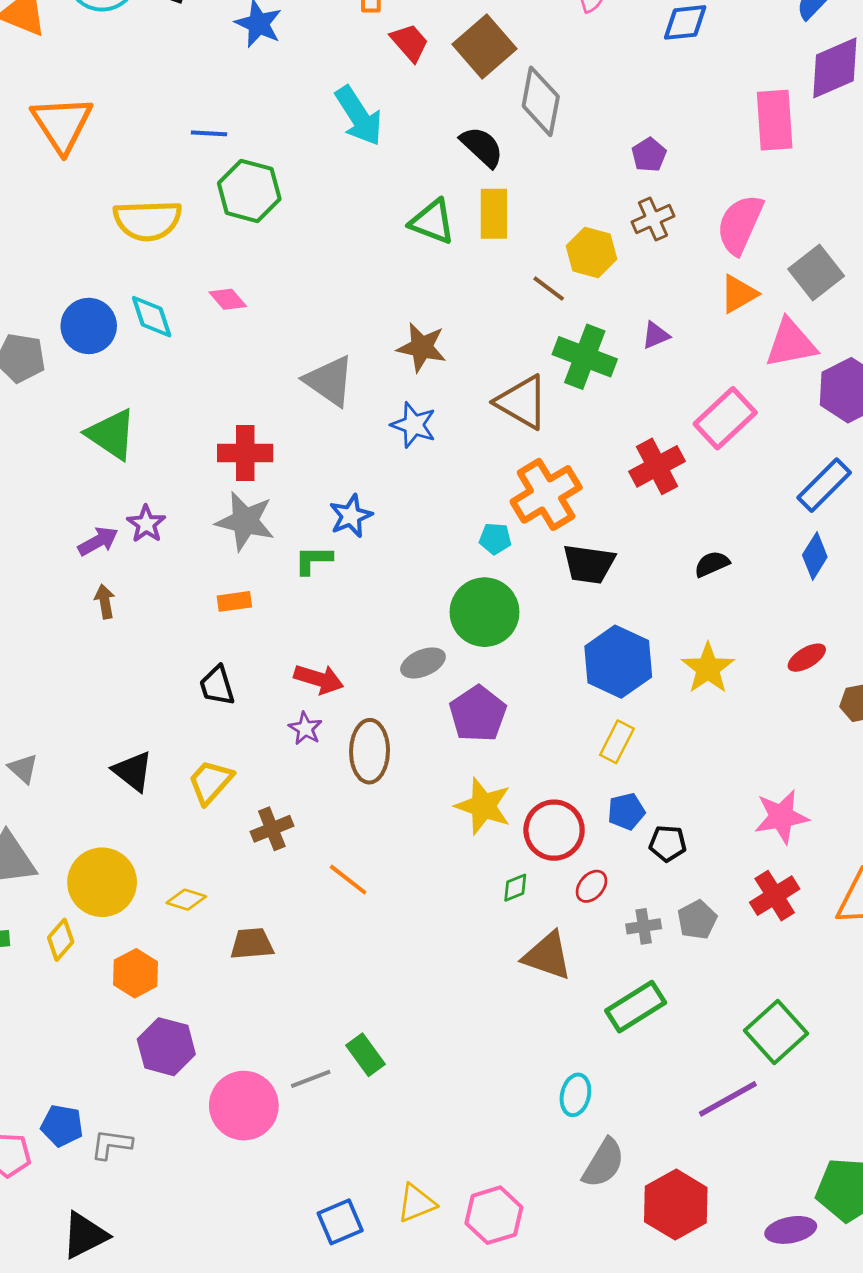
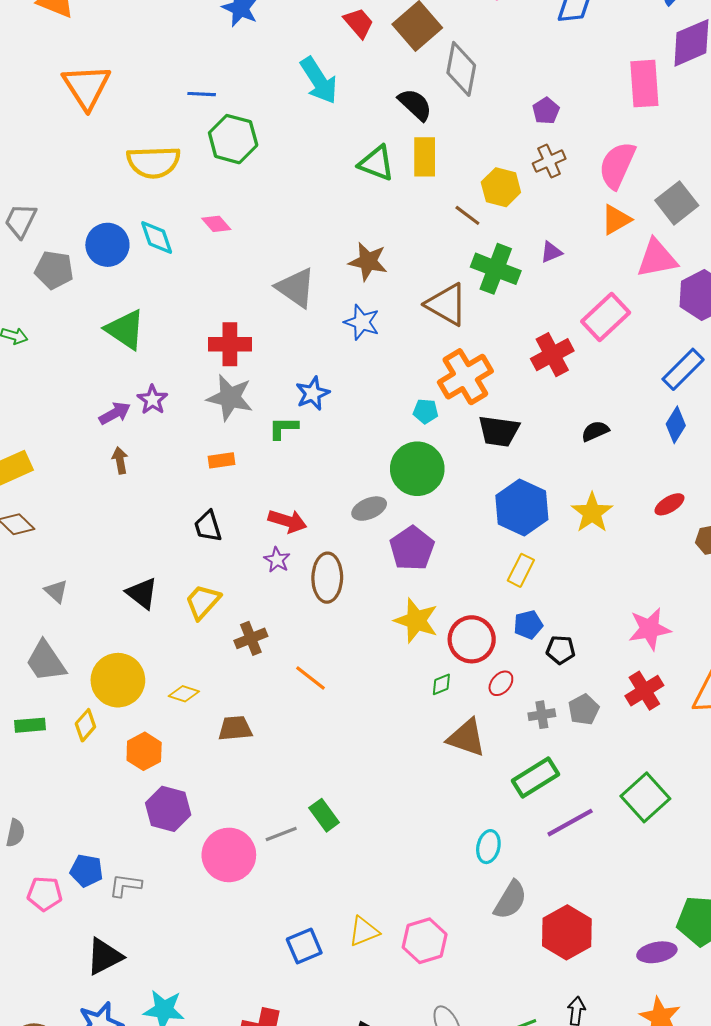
purple line: (728, 1099) -> (570, 823), moved

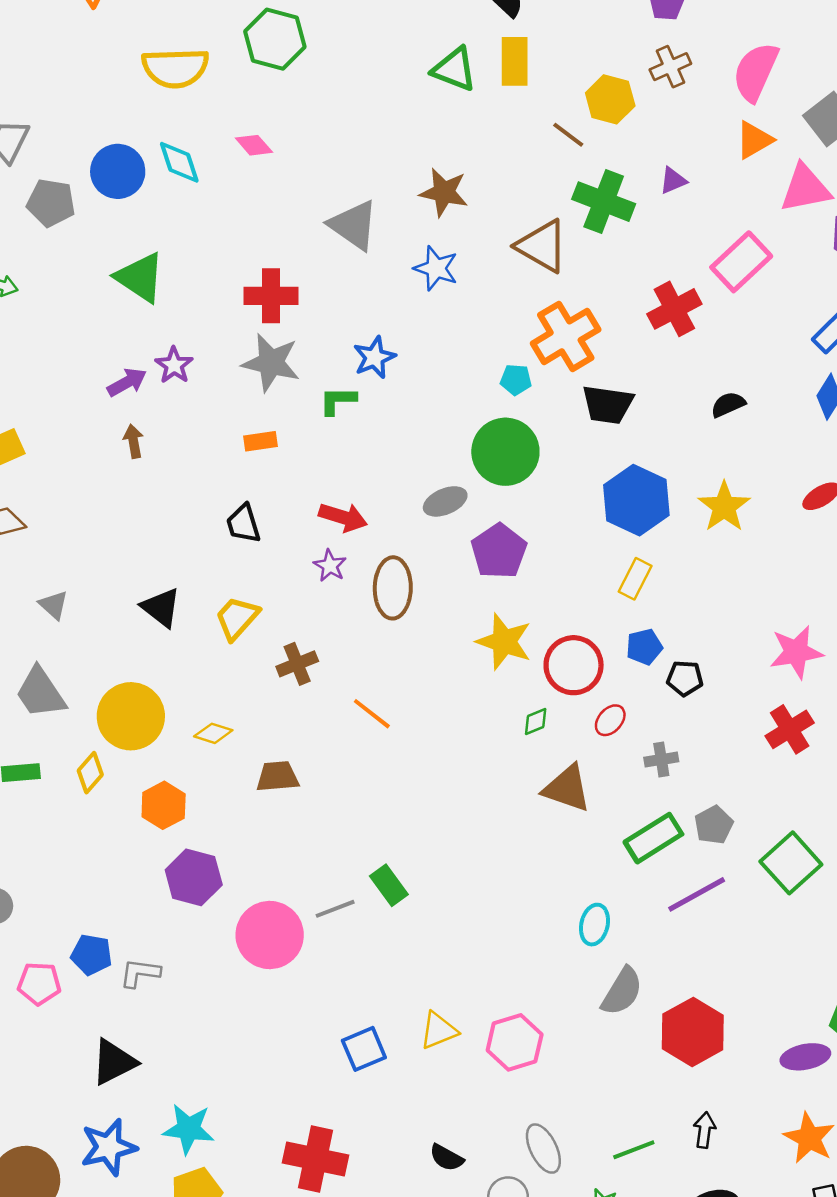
gray pentagon: (584, 709) -> (714, 825), moved

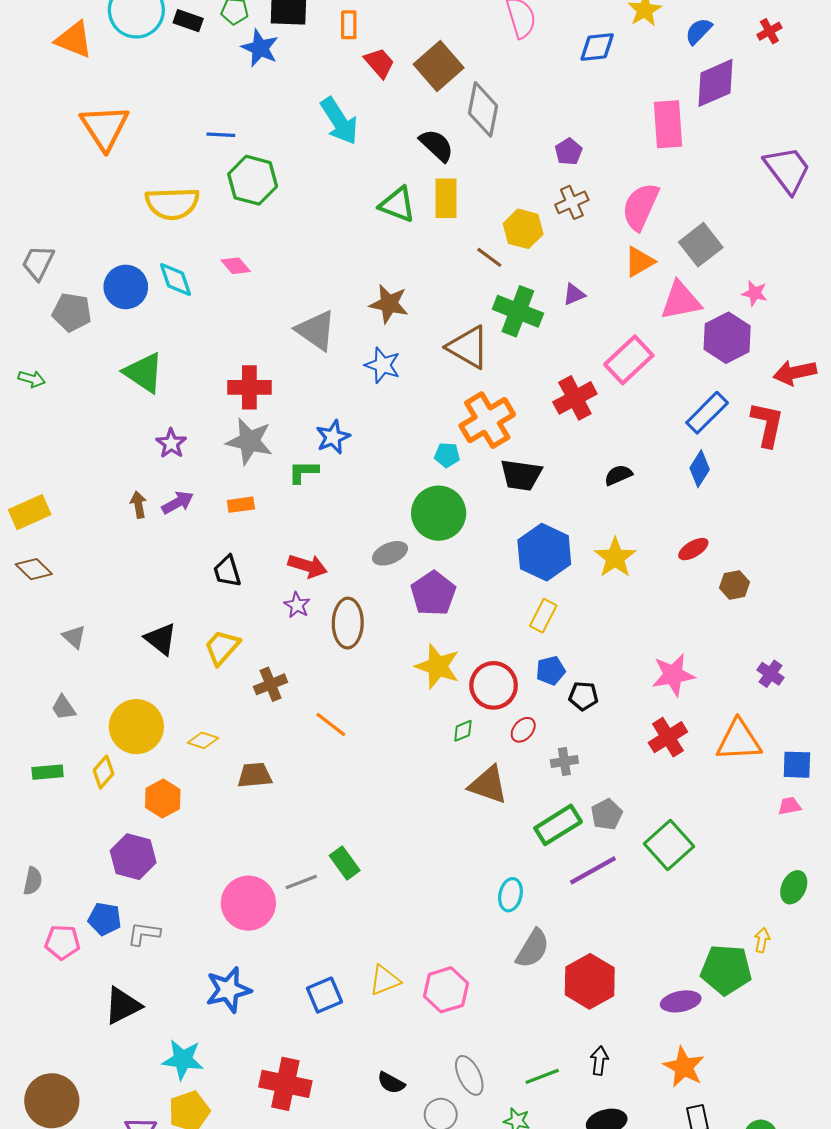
purple arrow: (127, 382) -> (178, 503), moved
gray trapezoid: (40, 693) -> (63, 708), size x0.6
purple hexagon: (194, 877) -> (133, 857), moved
blue star: (109, 1147) -> (228, 990), moved

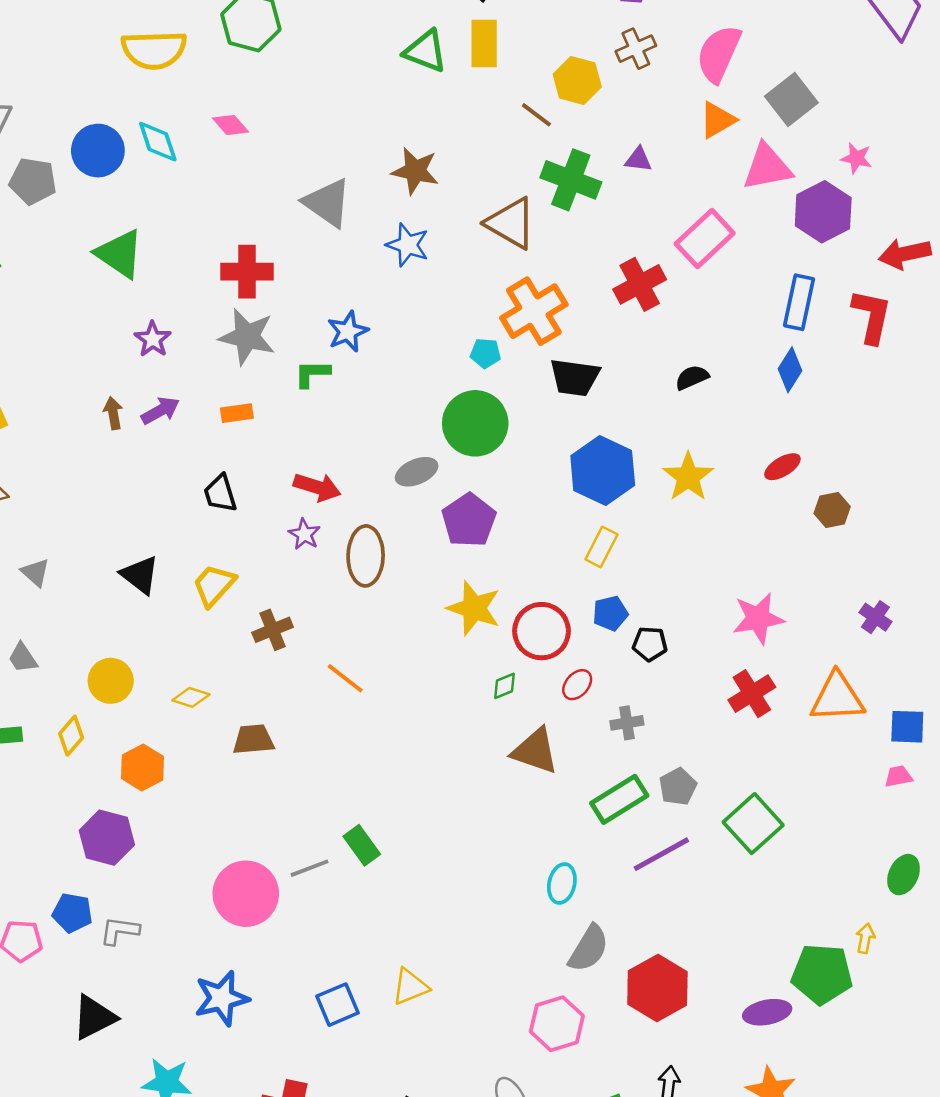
purple triangle: (574, 294) -> (638, 159), turned 30
blue rectangle: (707, 413) -> (799, 302), turned -33
yellow circle: (136, 727) -> (111, 681), size x0.7
pink hexagon: (446, 990) -> (557, 1024), moved

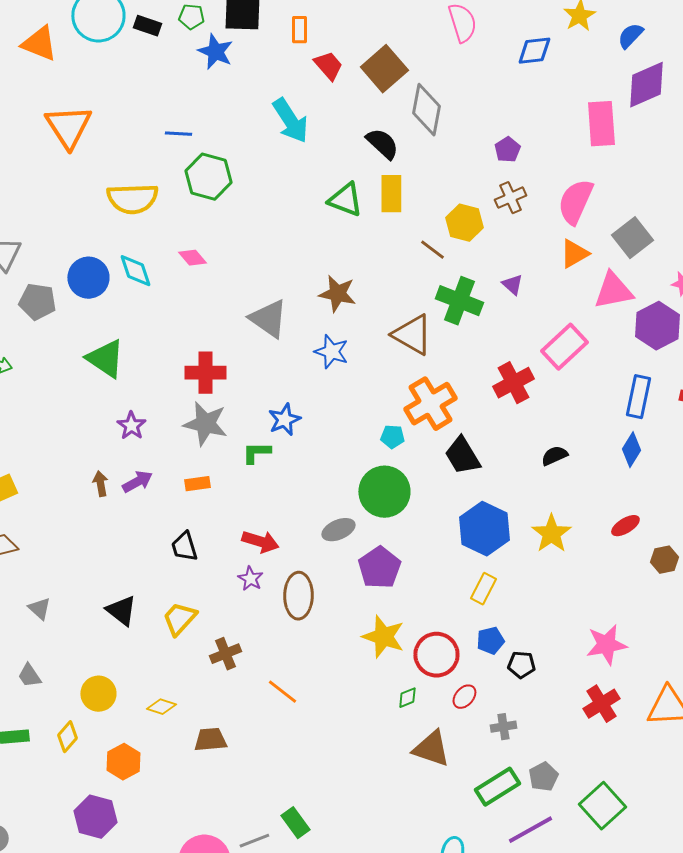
purple triangle: (638, 159) -> (512, 285), turned 35
black trapezoid: (575, 377) -> (462, 456), turned 51

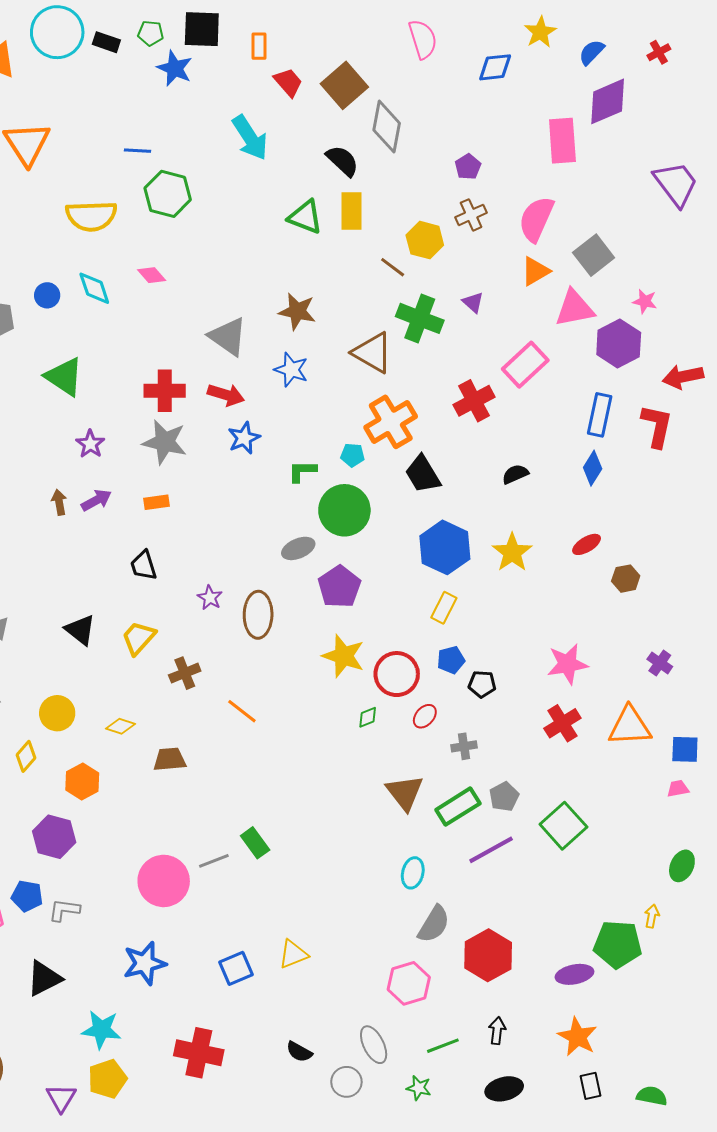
blue circle: (88, 278) -> (47, 295), size x0.6
green L-shape: (256, 453) -> (302, 471), moved
red arrow: (260, 542) -> (226, 395), moved
brown triangle: (431, 749) -> (405, 793), moved, turned 33

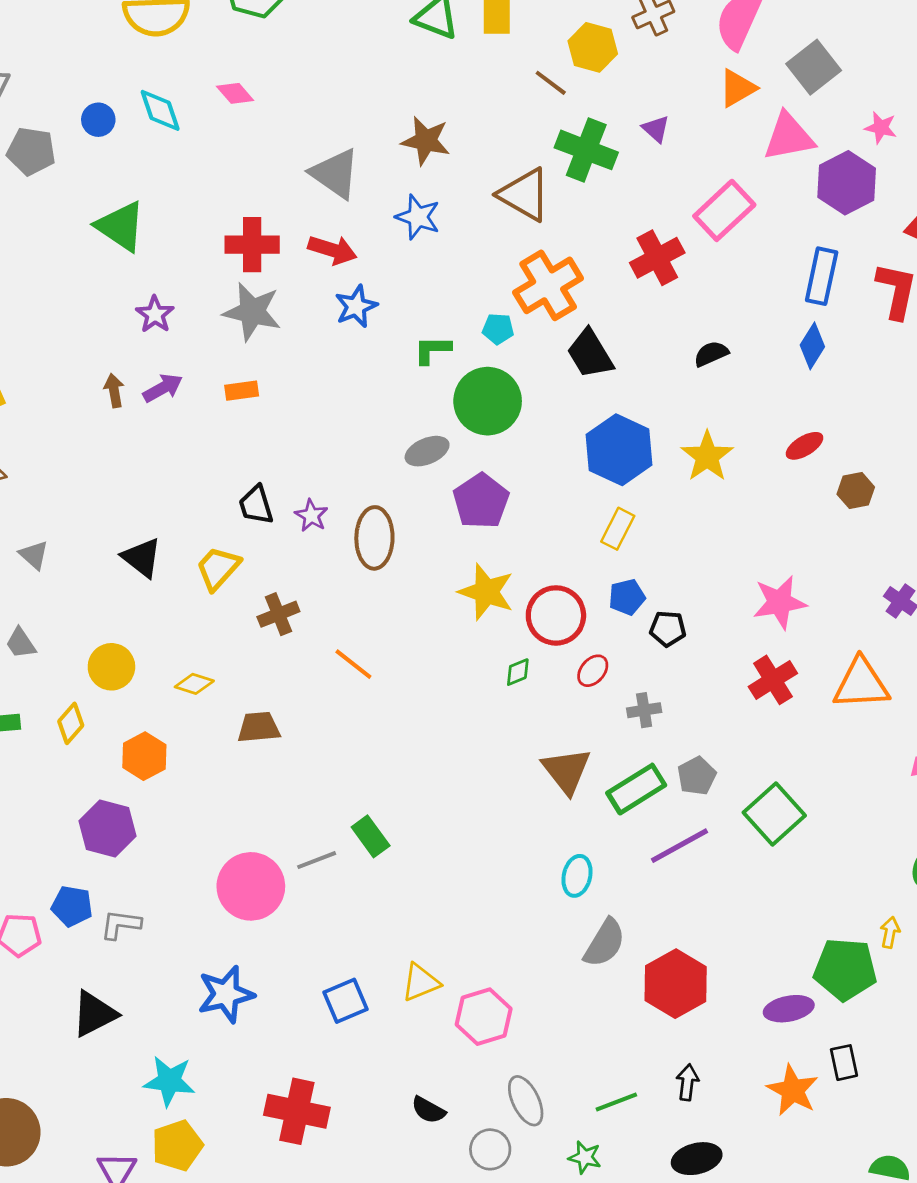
black trapezoid: (144, 566) -> (256, 505), moved
pink hexagon: (409, 983) -> (484, 1017), moved
black rectangle: (591, 1086) -> (844, 1063), moved

